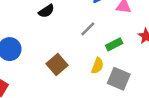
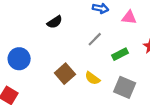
yellow semicircle: (97, 66) -> (92, 78), moved, turned 105

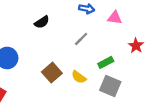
green rectangle: (120, 54) -> (106, 62), moved

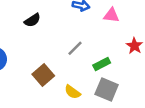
gray line: (81, 39) -> (75, 48), moved
yellow semicircle: (79, 77) -> (72, 92), moved

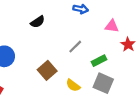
pink triangle: (111, 15) -> (112, 26), moved

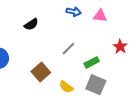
pink triangle: (112, 26) -> (100, 16), moved

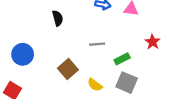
black semicircle: (31, 24) -> (58, 18), turned -72
gray line: (68, 49) -> (97, 44), turned 40

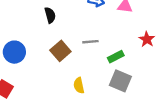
brown square: (68, 69) -> (60, 51), moved
yellow semicircle: (95, 85) -> (79, 85), moved, turned 42

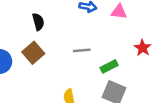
brown square: (60, 51) -> (33, 53), moved

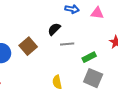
black semicircle: (38, 22) -> (54, 29), moved, turned -120

